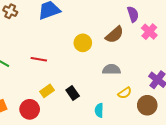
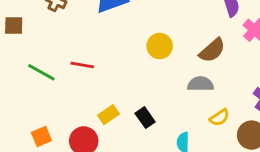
brown semicircle: (115, 35) -> (212, 50), moved
red line: (39, 59) -> (82, 65), moved

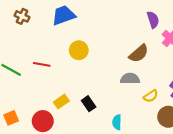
yellow circle: (160, 46) -> (79, 50), moved
yellow semicircle: (219, 118) -> (151, 96), moved

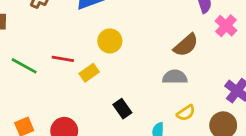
yellow semicircle: (151, 96) -> (186, 113), moved
yellow rectangle: (61, 101) -> (89, 73), moved

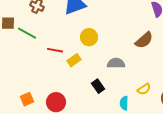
green line: (24, 66) -> (27, 33), moved
gray semicircle: (175, 77) -> (116, 63), moved

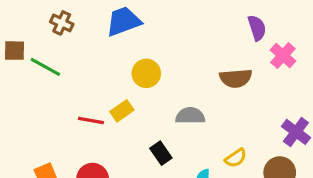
brown semicircle: (144, 40) -> (236, 78), turned 36
red line: (55, 50) -> (91, 121), moved

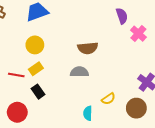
yellow circle: (146, 73) -> (35, 45), moved
brown semicircle: (236, 78) -> (88, 48), moved
black rectangle: (161, 153) -> (38, 92), moved

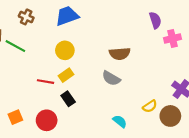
pink cross: (138, 34) -> (172, 39), turned 35
gray semicircle: (79, 72) -> (111, 78), turned -150
yellow semicircle: (108, 99) -> (150, 106), moved
cyan semicircle: (88, 113) -> (120, 121), turned 128

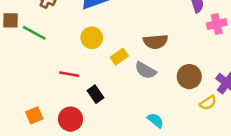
yellow rectangle: (66, 75) -> (119, 57), moved
yellow semicircle: (150, 106) -> (208, 103), moved
brown circle: (170, 116) -> (189, 77), moved

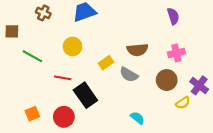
pink cross: (217, 24) -> (176, 53), moved
green line: (34, 33) -> (32, 56), moved
yellow circle: (92, 38) -> (73, 46), moved
black rectangle: (95, 94) -> (85, 95), size x1.6

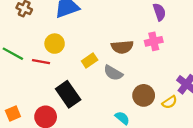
pink cross: (176, 53) -> (154, 41), moved
red line: (63, 78) -> (41, 62), moved
brown circle: (167, 80) -> (144, 95), moved

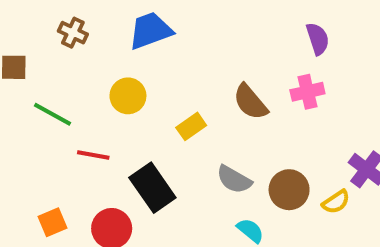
brown semicircle: (122, 47) -> (250, 102), turned 55
red line: (41, 62) -> (93, 155), moved
gray semicircle: (113, 73) -> (234, 179), moved

